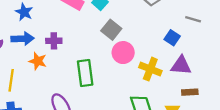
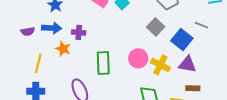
gray square: (111, 30) -> (156, 27), moved
blue square: (172, 38) -> (182, 39), size x1.5
pink circle: (123, 53) -> (138, 58), moved

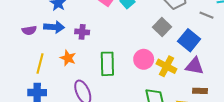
gray line: (202, 25) -> (206, 15), moved
orange star: (63, 49) -> (68, 58), moved

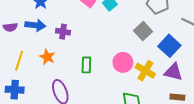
green rectangle: (107, 64) -> (86, 65), size x0.7

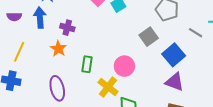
blue arrow: (35, 25) -> (40, 18), turned -108
orange star: (47, 57) -> (58, 49), moved
yellow cross: (145, 71) -> (108, 87), moved

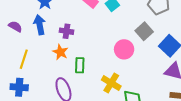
purple semicircle: (14, 17) -> (15, 27), turned -144
green rectangle: (87, 64) -> (80, 65), moved
pink circle: (124, 66) -> (124, 49), moved

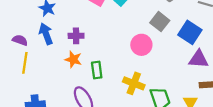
yellow line: (24, 59) -> (25, 63), moved

